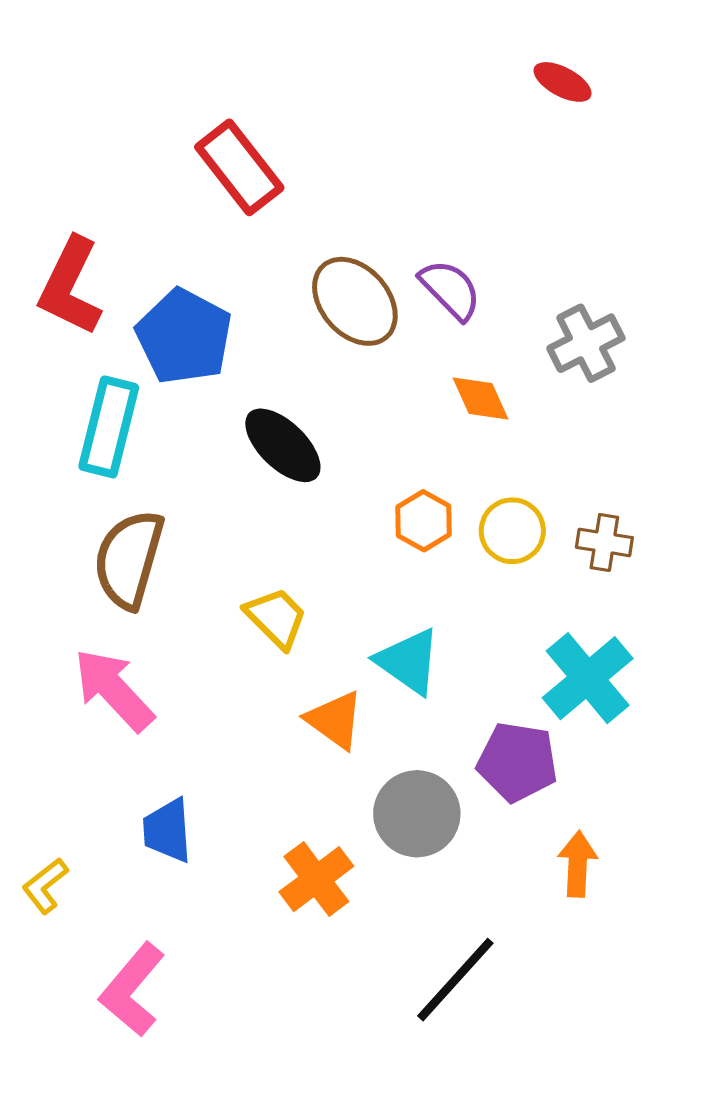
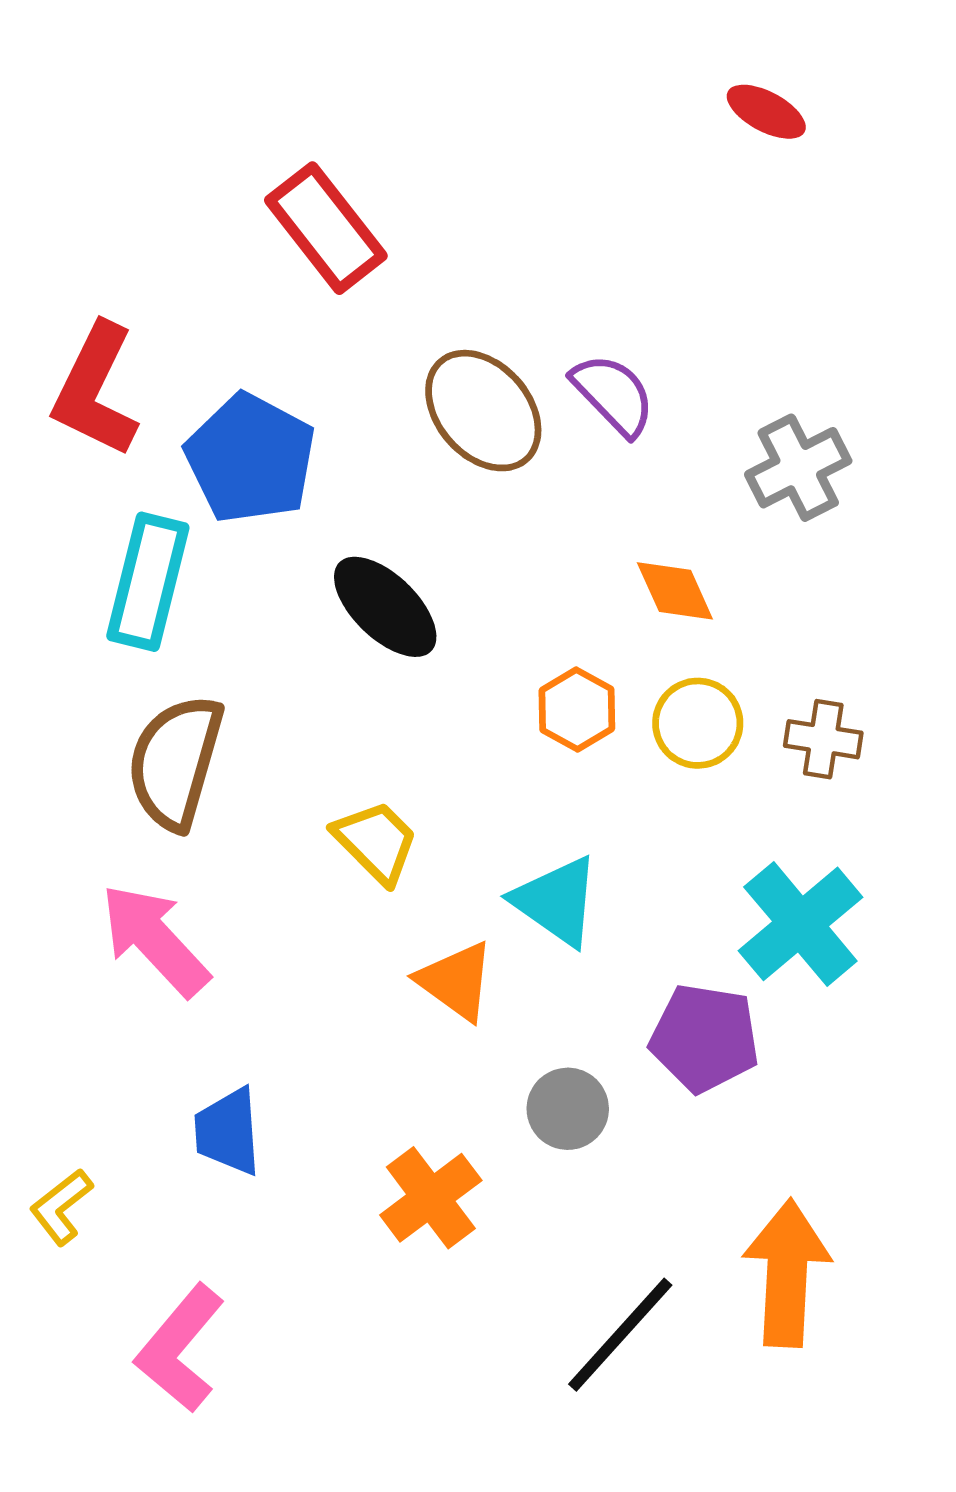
orange diamond: (480, 398) -> (675, 591), moved
gray circle: (417, 814) -> (568, 1109), size x0.7
orange arrow: (578, 864) -> (787, 1273), moved, size x1.6

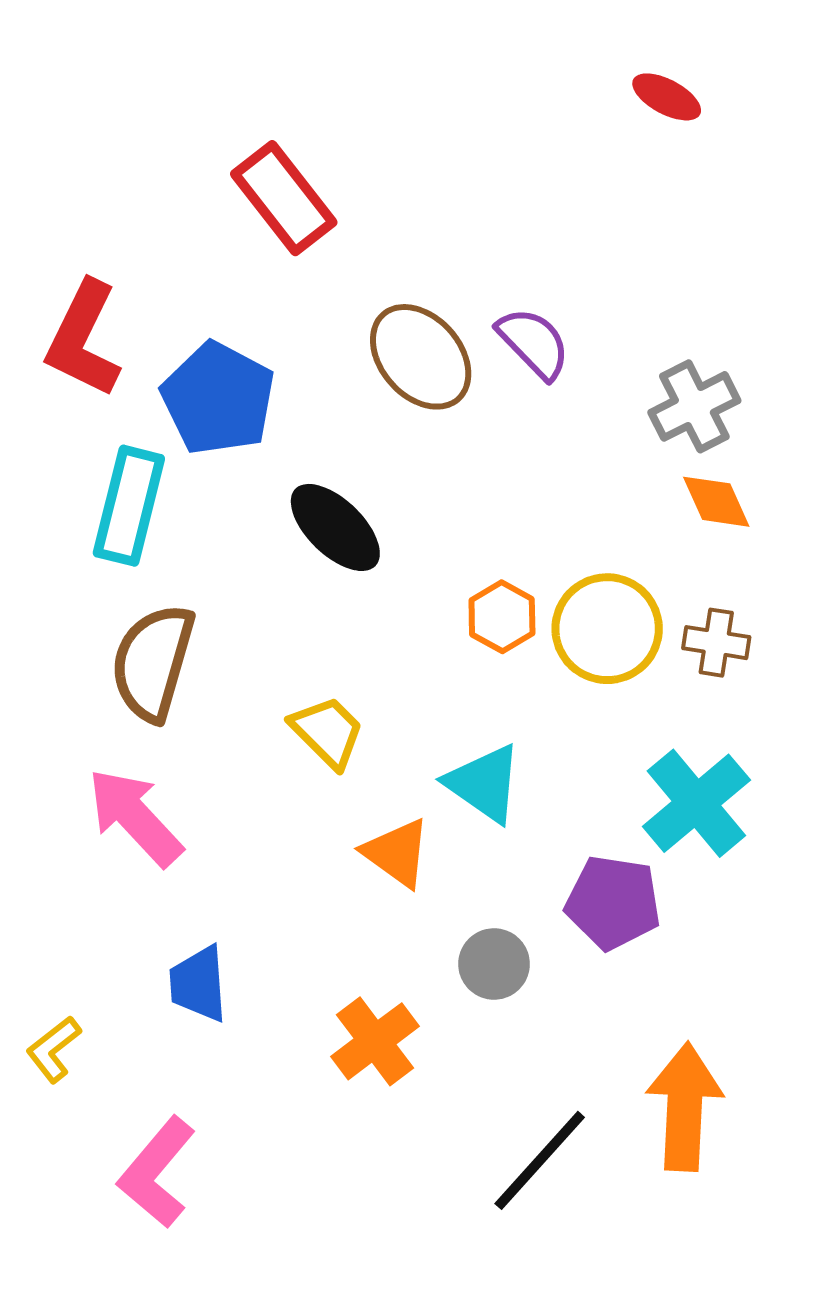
orange diamond: (675, 591) -> (716, 502), moved
yellow circle: (698, 723) -> (607, 629), size x1.4

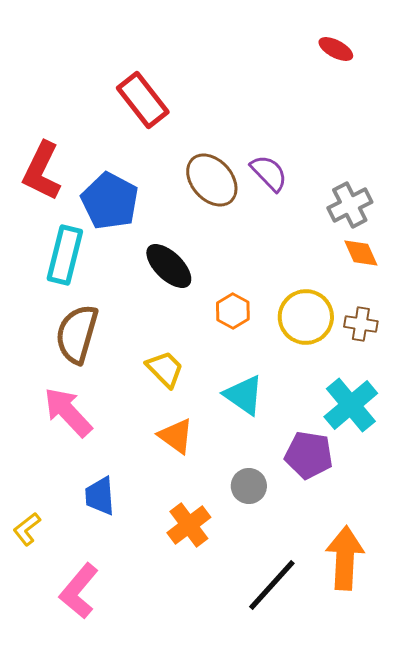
orange hexagon: (502, 617) -> (233, 311), moved
orange triangle: (397, 853) -> (176, 436), moved

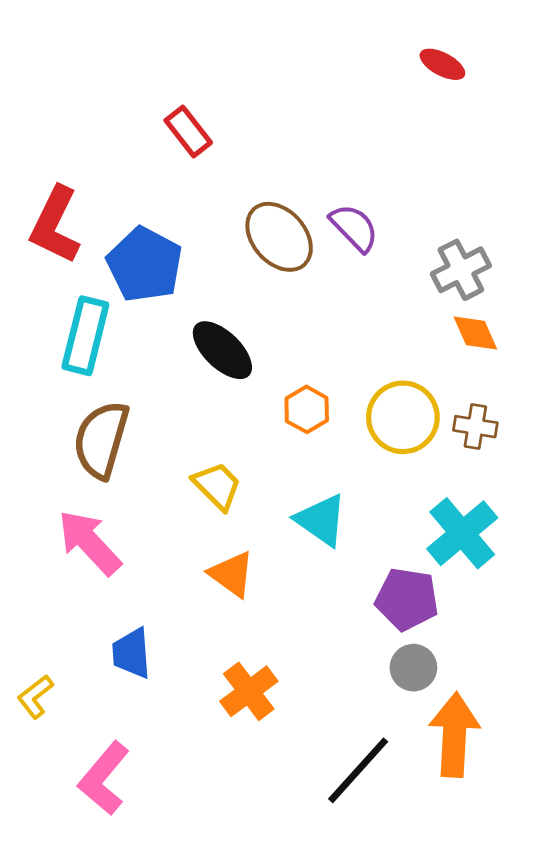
red rectangle: (143, 100) -> (188, 131), size x0.7
gray circle: (249, 486) -> (413, 668), moved

